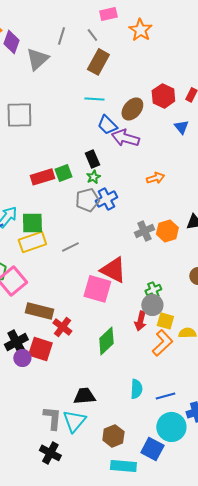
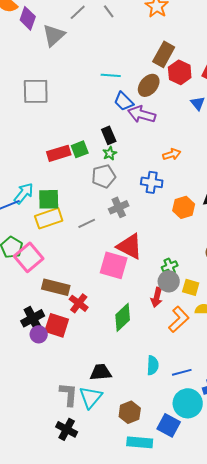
gray line: (61, 36) -> (78, 12), turned 30
brown rectangle: (98, 62) -> (164, 54), moved
blue cross: (106, 199) -> (152, 182), moved, turned 35
gray cross: (144, 231) -> (119, 207), moved
yellow square: (165, 321) -> (191, 287), moved

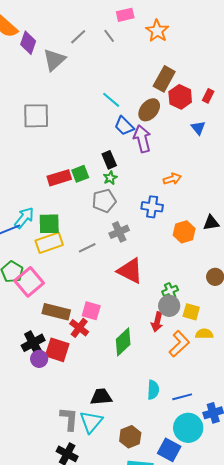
cyan line: (111, 75) -> (111, 100), turned 36
purple arrow: (142, 114) -> (142, 139), turned 60
pink square: (114, 265) -> (91, 311), moved, size x0.7

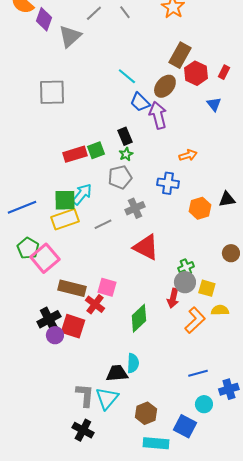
cyan arrow: (24, 218) -> (82, 194), moved
cyan semicircle: (153, 390) -> (133, 363), moved
cyan circle: (188, 428) -> (204, 404), size x0.6

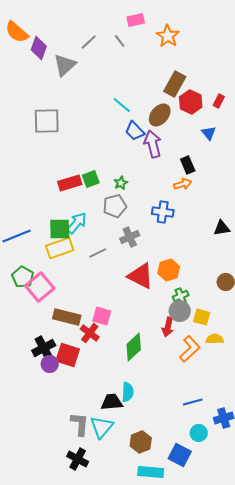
black rectangle: (125, 136) -> (188, 165), moved
orange hexagon: (200, 208) -> (169, 270), moved

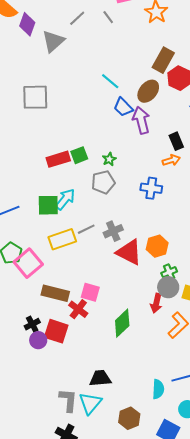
gray cross: (130, 237) -> (113, 231), moved
yellow rectangle: (60, 248) -> (62, 239), moved
black cross: (44, 348) -> (32, 324), size x0.7
cyan semicircle: (128, 392) -> (158, 389), moved

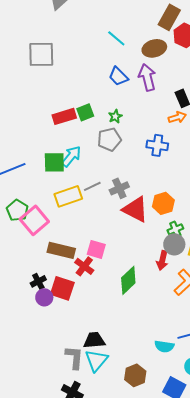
brown ellipse: (148, 91) -> (154, 48), turned 35
blue trapezoid: (123, 107) -> (118, 76), moved
black trapezoid: (100, 378) -> (94, 340), moved
cyan semicircle: (158, 389) -> (164, 346), turned 96

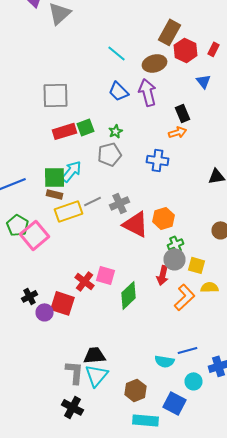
gray square: (41, 54) -> (56, 95), moved
pink square: (96, 249) -> (106, 275), moved
brown rectangle: (61, 250) -> (54, 194), moved, size x0.6
black cross: (38, 281) -> (30, 296), moved

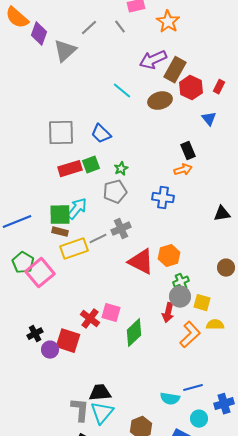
blue trapezoid: (118, 91) -> (101, 134), moved
purple arrow: (148, 92) -> (153, 60), moved, turned -100
gray cross: (120, 203) -> (121, 229), moved

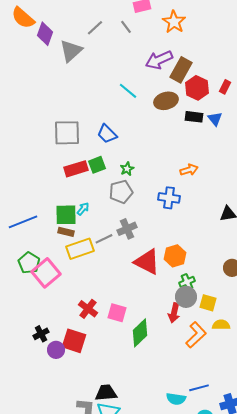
black rectangle: (188, 151) -> (194, 117), moved, turned -60
cyan arrow: (77, 209) -> (83, 209), size x0.6
red cross: (90, 319) -> (88, 309), moved

